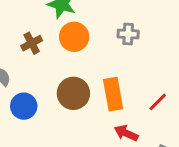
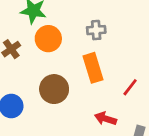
orange rectangle: (113, 94) -> (93, 68), moved

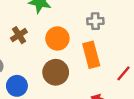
orange circle: (48, 39) -> (57, 38), moved

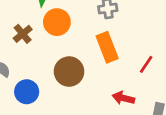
orange circle: (57, 38) -> (57, 22), moved

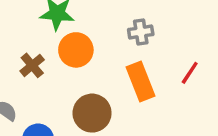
red line: (146, 64) -> (190, 73), moved

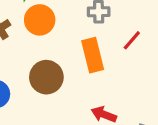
red line: (190, 73) -> (132, 40), moved

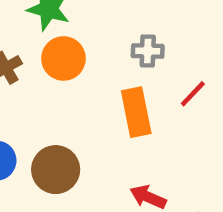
brown circle: (46, 77) -> (56, 170), moved

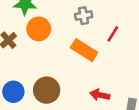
orange rectangle: (136, 112) -> (84, 50), turned -35

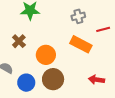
orange circle: (39, 29) -> (46, 55), moved
red line: (113, 34) -> (103, 29), turned 48

